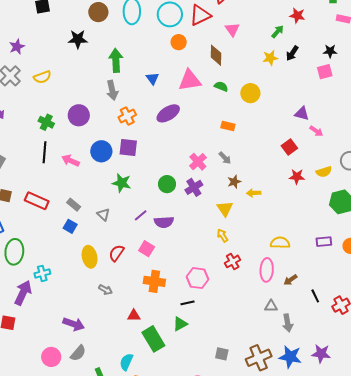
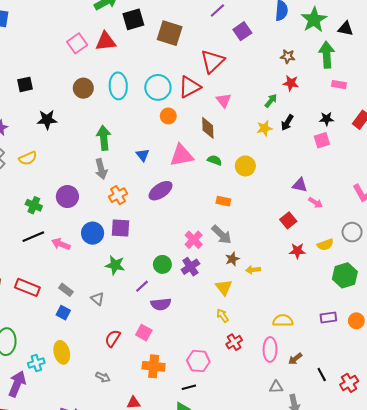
black star: (78, 39) -> (47, 120), moved
black line: (44, 152) -> (33, 237), turned 65
gray arrow: (225, 158) -> (222, 235), size x1.5
purple line: (141, 215) -> (142, 286), moved
yellow ellipse: (90, 257) -> (62, 352), moved

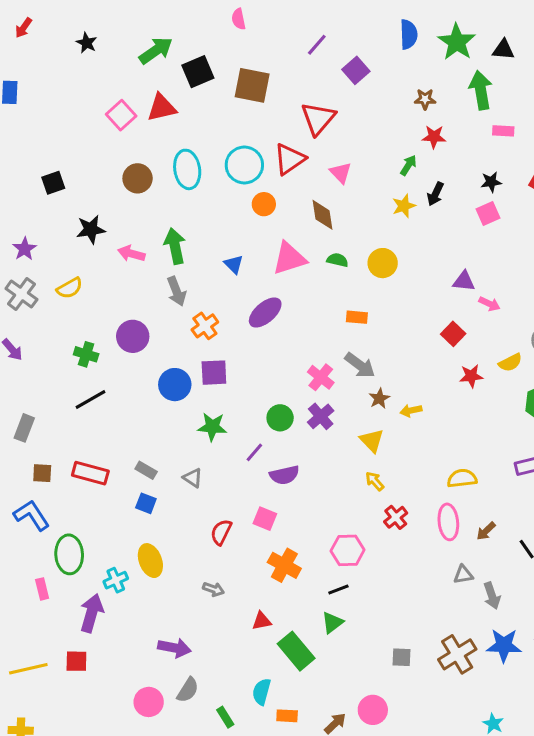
pink arrow: (61, 244) -> (131, 254), moved
orange cross: (154, 366) -> (284, 565), turned 30

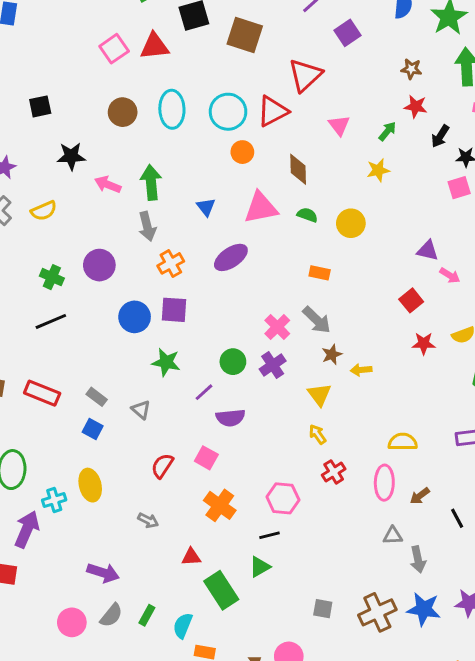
pink triangle: (341, 173) -> (339, 125), moved
black arrow: (435, 194) -> (440, 136), moved
green rectangle: (225, 717) -> (147, 615), moved, turned 54

